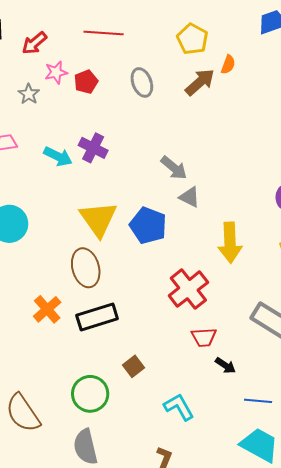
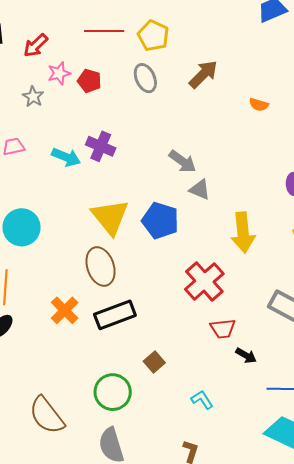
yellow pentagon: (192, 39) -> (153, 36), moved
orange semicircle: (228, 64) -> (259, 105), moved, turned 90
red pentagon: (86, 82) -> (89, 81), turned -30
cyan L-shape: (179, 407) -> (202, 400), size x0.7

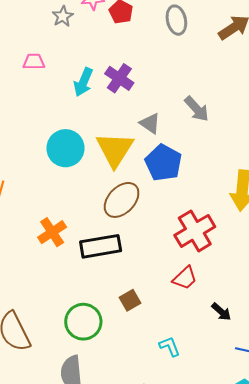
cyan arrow: (66, 157) -> (83, 82), turned 80
gray triangle: (200, 190) -> (150, 123), moved
cyan circle: (22, 227) -> (65, 148), moved
brown ellipse: (101, 267) -> (122, 200), moved, turned 51
red trapezoid: (223, 329) -> (185, 278), moved, turned -48

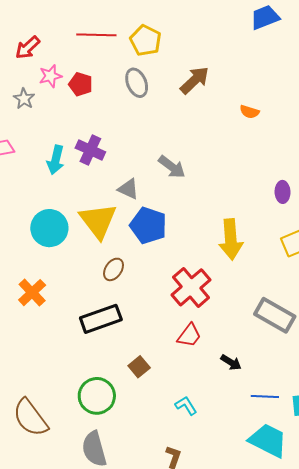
brown ellipse: (122, 200) -> (114, 269), size x0.6
orange cross: (52, 232) -> (32, 293), moved

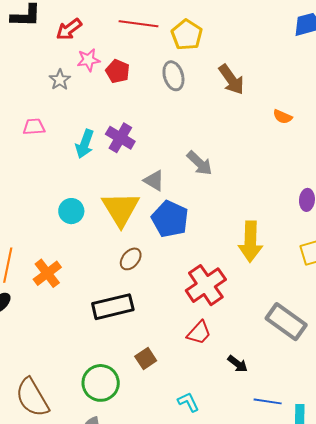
brown arrow: (195, 80) -> (231, 79), turned 92
cyan circle: (49, 228) -> (71, 211), size x0.7

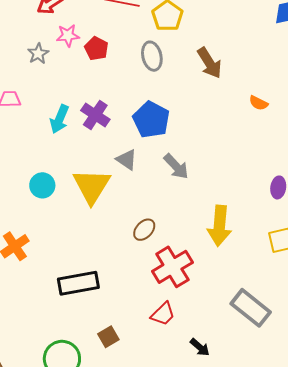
gray arrow: (200, 163) -> (176, 166), moved
blue pentagon: (170, 219) -> (151, 120), moved
brown ellipse: (131, 259) -> (144, 230), moved

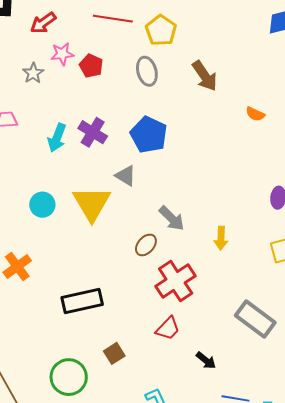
gray arrow: (176, 166) -> (172, 218), moved
yellow arrow: (219, 226) -> (221, 238), size x0.6

